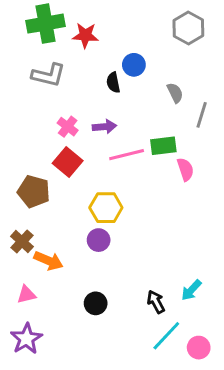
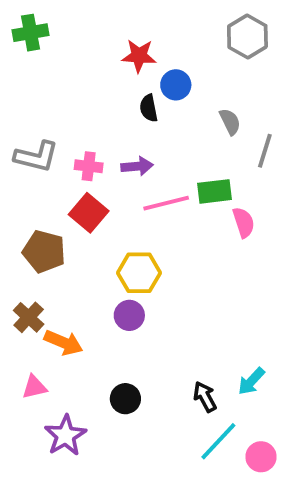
green cross: (46, 24) -> (31, 33), moved, size x0.7
red star: (85, 35) -> (139, 56), moved
gray L-shape: (48, 75) -> (36, 157), moved
pink cross: (68, 127) -> (89, 166), turned -30
purple star: (26, 339) -> (65, 435), moved

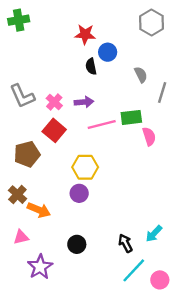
gray L-shape: (36, 157) -> (22, 96), turned 52
pink cross: (89, 166) -> (54, 102), turned 35
brown pentagon: (44, 251) -> (27, 154), turned -30

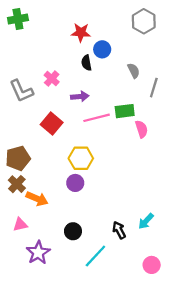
pink cross: (54, 102) -> (52, 79), moved
brown pentagon: (27, 154) -> (18, 158), moved
cyan line: (134, 270) -> (95, 256), moved

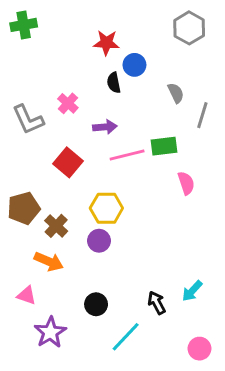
pink semicircle: (141, 129) -> (186, 183), moved
brown cross: (17, 184) -> (56, 226), moved
pink triangle: (20, 225) -> (27, 295), turned 32

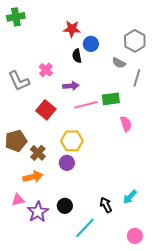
gray hexagon: (189, 28) -> (135, 41), moved
gray semicircle: (176, 93) -> (119, 63), turned 144
orange arrow: (49, 261) -> (33, 177), turned -36
pink triangle: (27, 295) -> (18, 200), turned -32
purple star: (50, 332) -> (38, 212), moved

